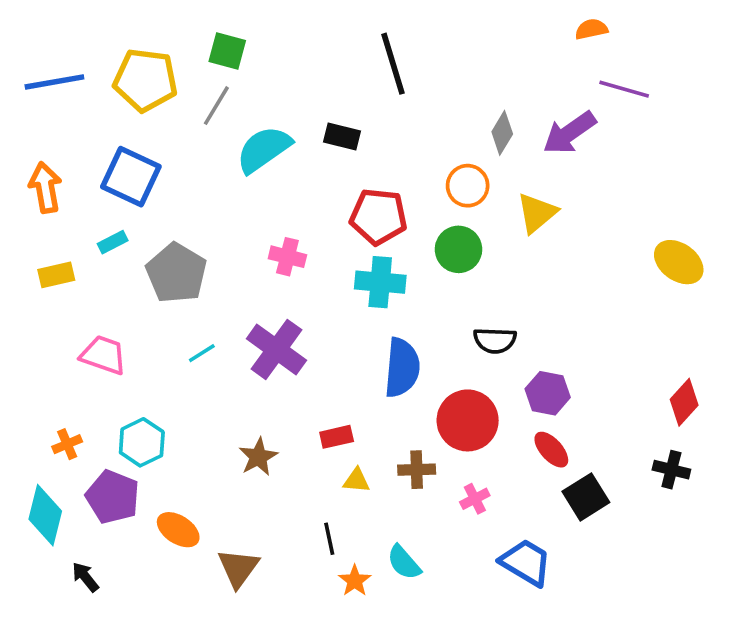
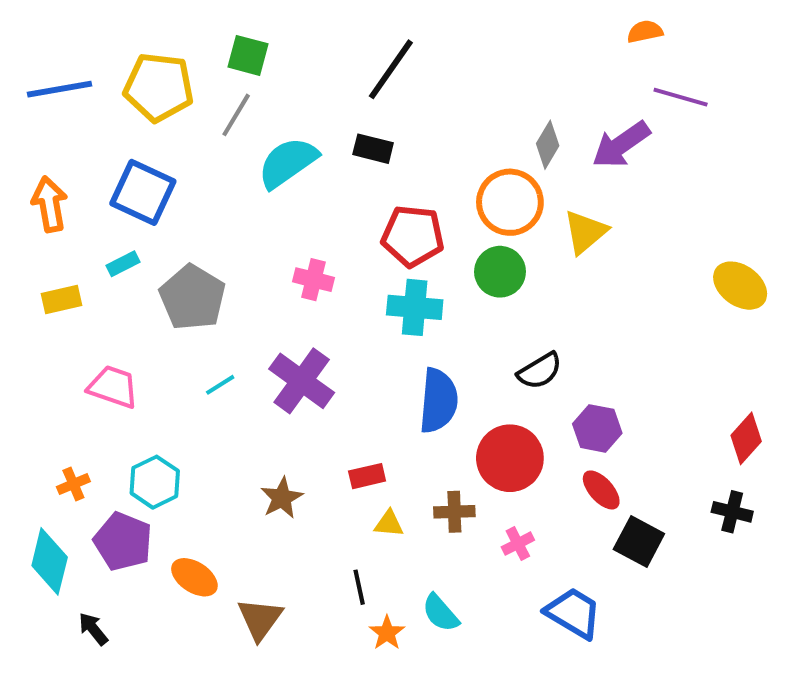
black line: (393, 64) -> (391, 69), moved, turned 52
orange circle: (468, 186) -> (510, 202), size x1.4
black semicircle: (495, 340) -> (540, 371), turned -33
black square: (586, 497) -> (639, 542), turned -30

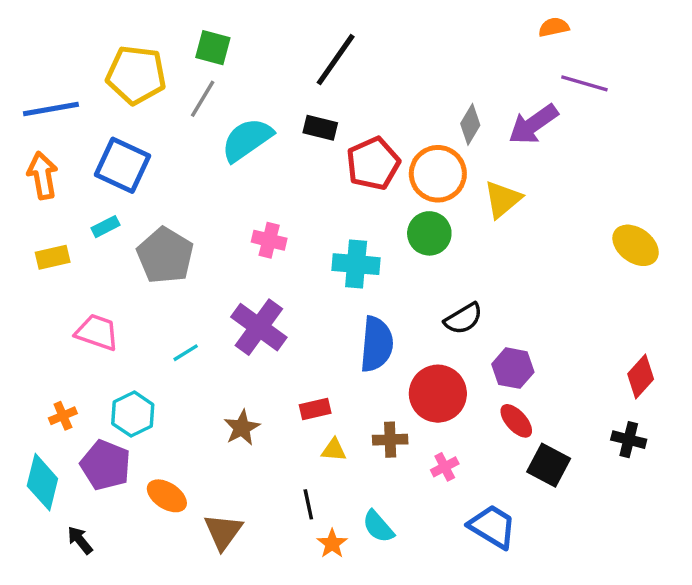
blue line: (59, 89) -> (51, 109), moved
red pentagon: (413, 236) -> (373, 164), moved, turned -30
cyan line: (220, 385) -> (186, 353), moved

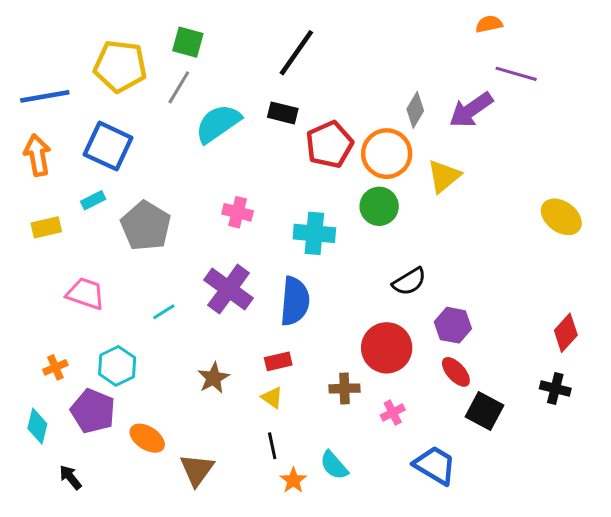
blue semicircle: (376, 344) -> (295, 301), moved
yellow triangle: (334, 450) -> (272, 398), moved, turned 30
cyan diamond: (42, 482) -> (37, 426), size x0.7

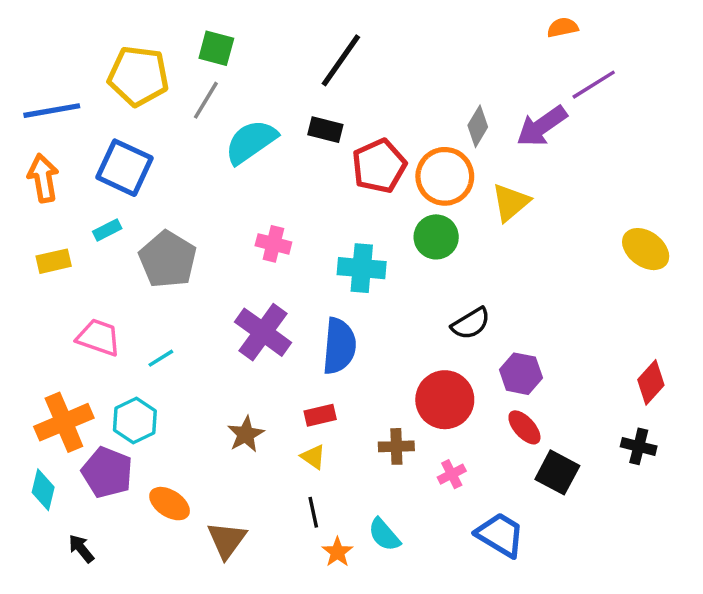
purple line: (516, 74) -> (594, 85), turned -48
cyan line: (164, 312) -> (161, 358), moved
orange cross: (55, 367) -> (64, 422), size x2.0

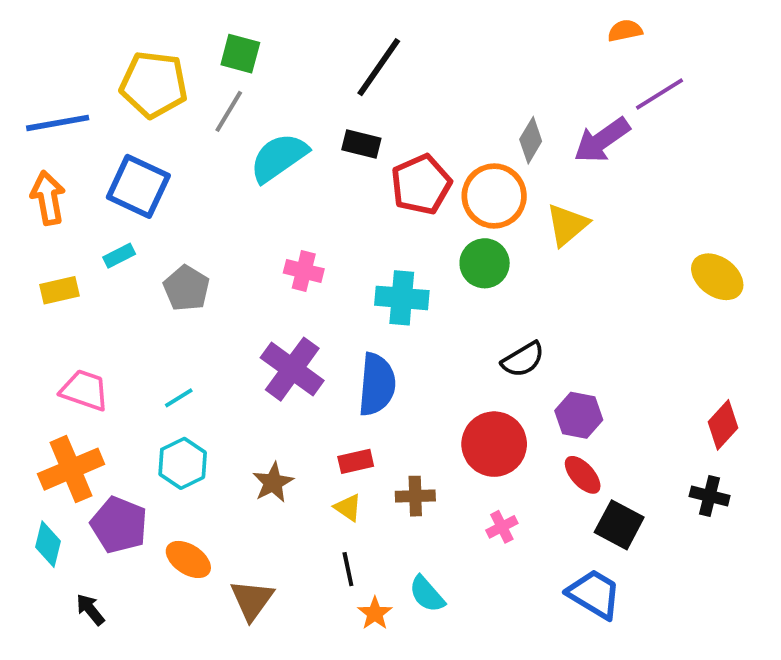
gray pentagon: (168, 259) -> (186, 288), size x0.7
pink trapezoid: (99, 337) -> (84, 390), moved
cyan hexagon: (135, 420) -> (183, 463), moved
brown cross: (396, 446) -> (415, 496), moved
blue trapezoid: (500, 535) -> (594, 594), moved

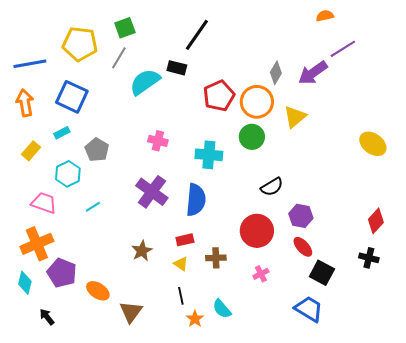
green square: (240, 54) -> (125, 28), turned -35
black rectangle: (361, 144) -> (177, 68), moved
yellow rectangle: (59, 290) -> (31, 151), turned -36
cyan hexagon: (183, 463) -> (68, 174), moved

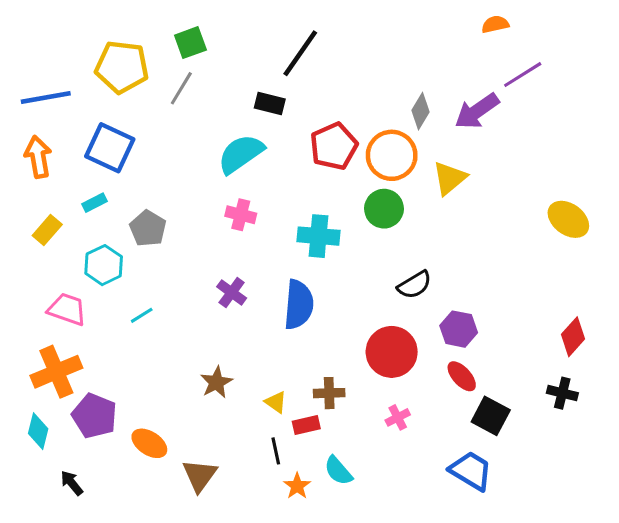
cyan semicircle: (145, 82) -> (241, 154), moved
purple cross: (152, 192) -> (232, 292), size x0.6
red rectangle: (185, 240) -> (306, 425), moved

